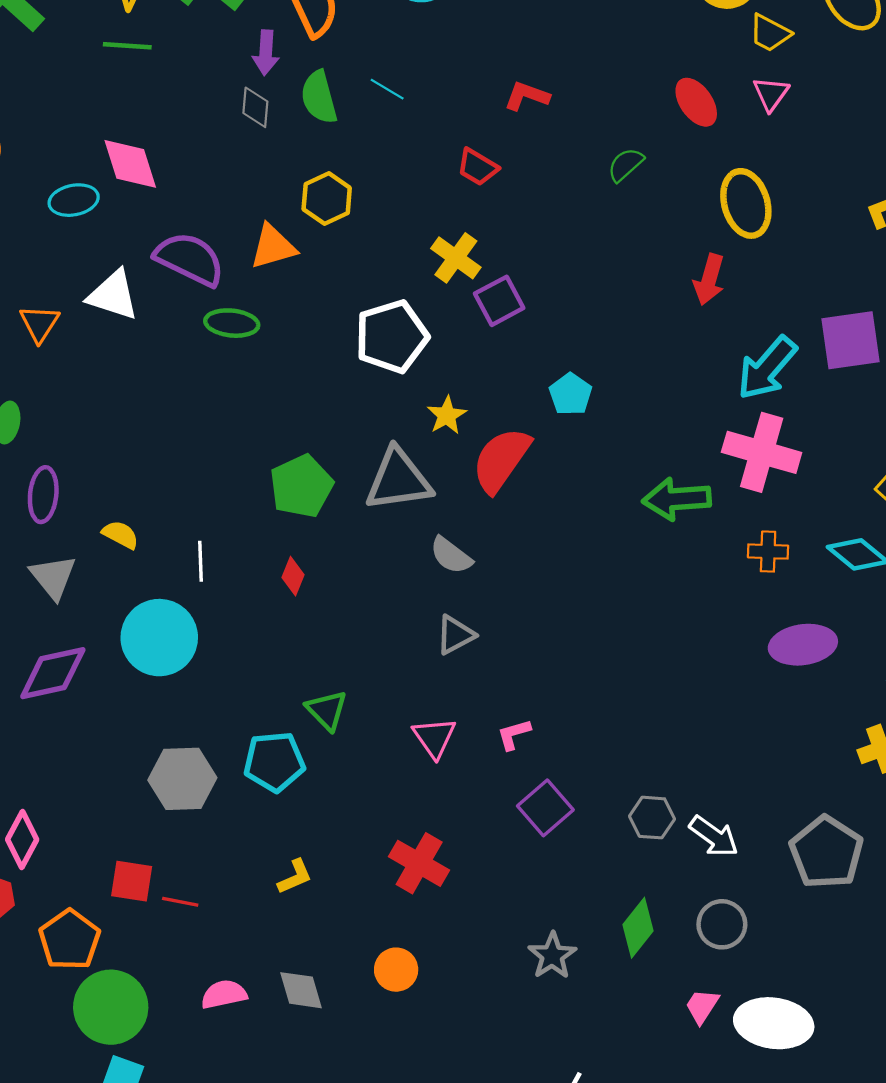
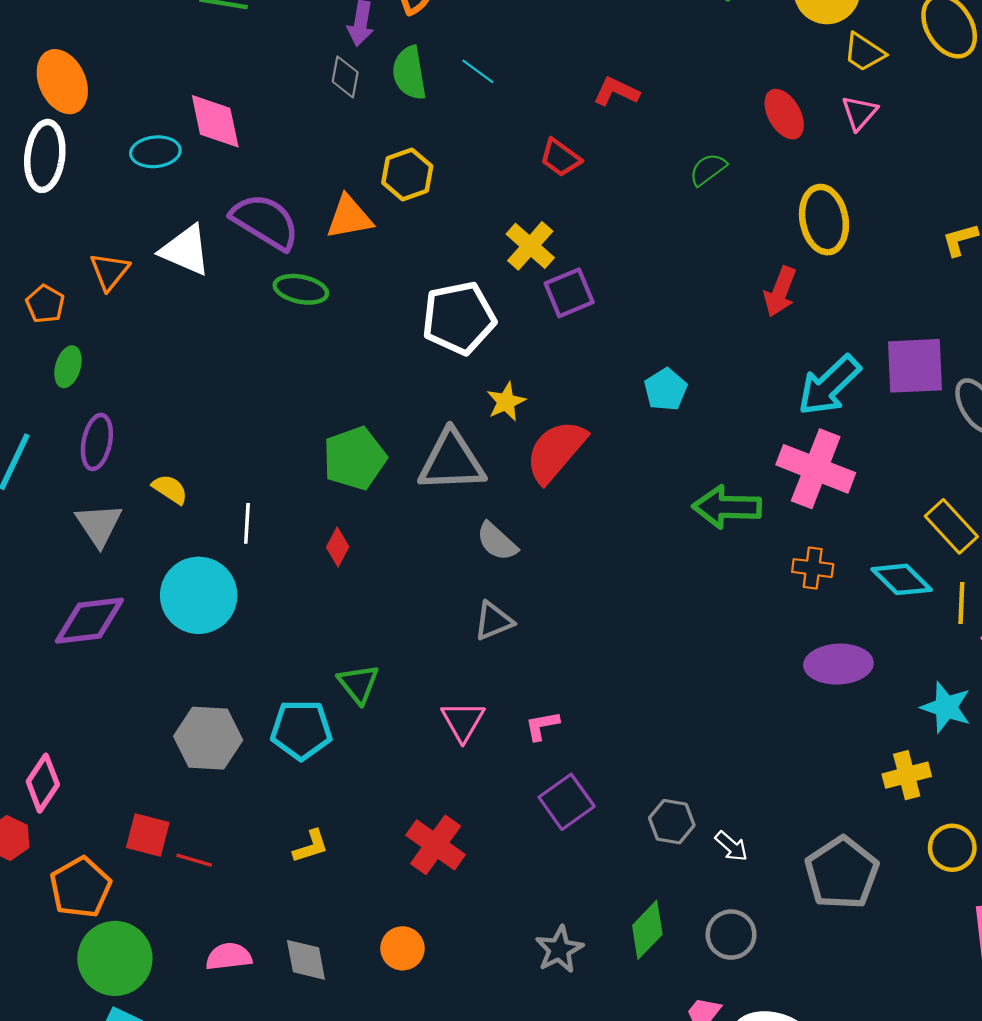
cyan pentagon: (571, 394) -> (666, 390), moved
white arrow: (714, 836) -> (731, 846), size x0.7

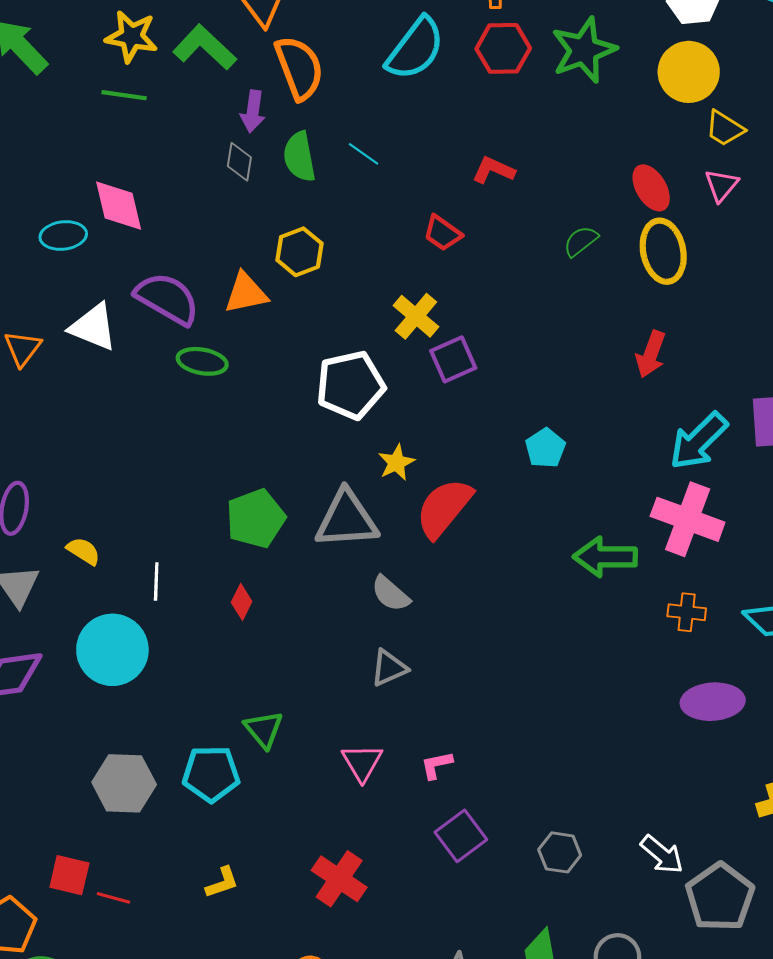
yellow ellipse: (824, 220) -> (663, 251), moved
white arrow: (731, 846) -> (662, 855), moved, size x1.4

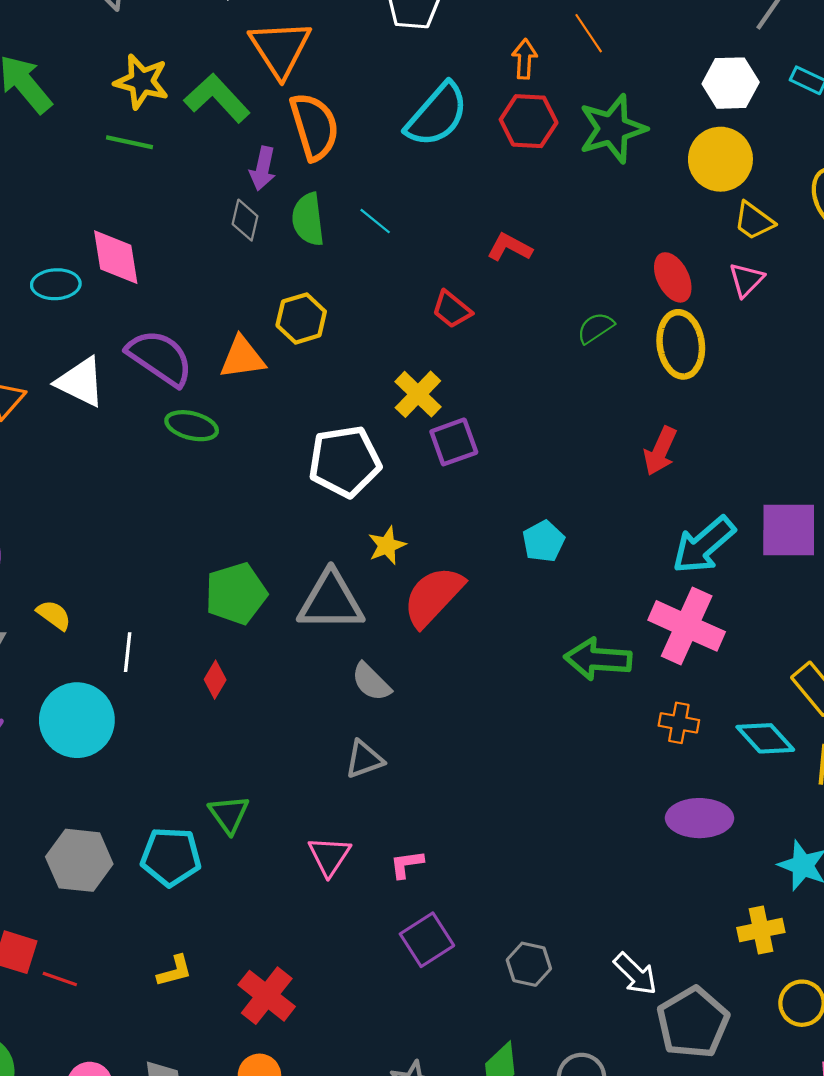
red cross: (339, 879) -> (267, 996), moved

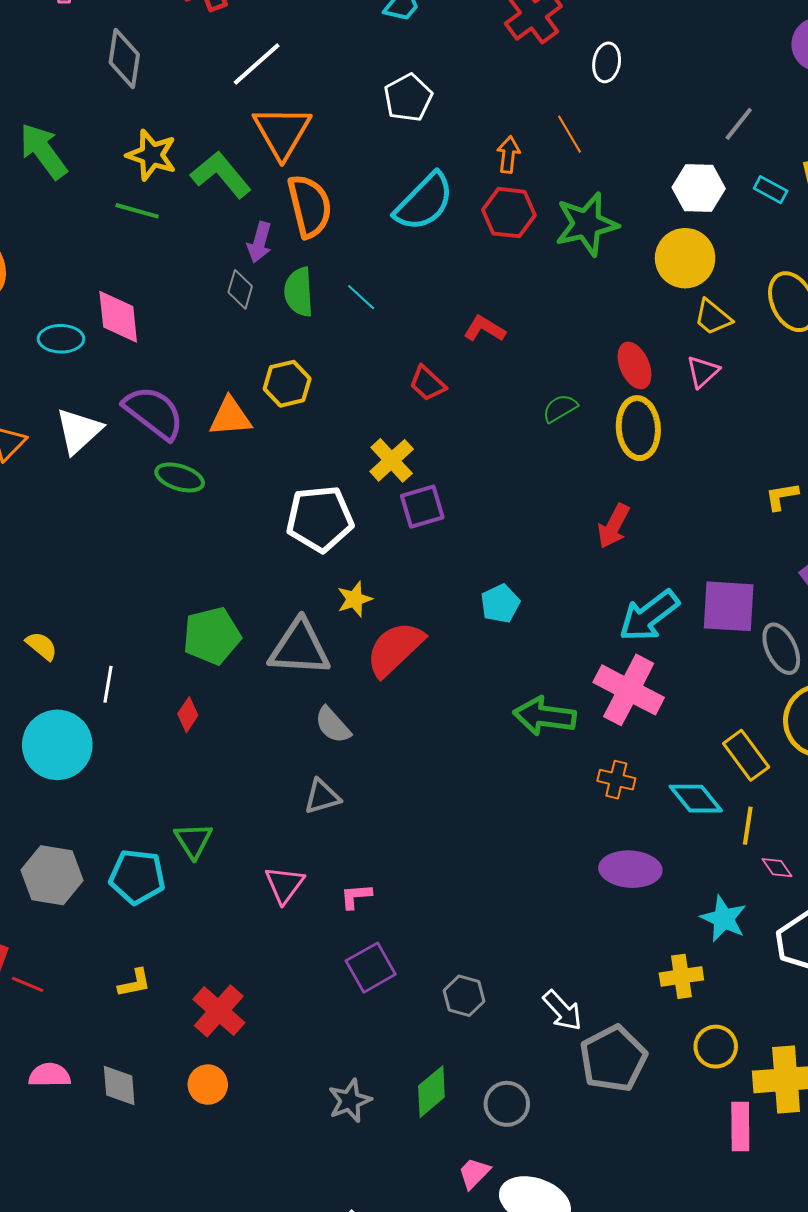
white triangle: (81, 382) -> (79, 431), turned 48

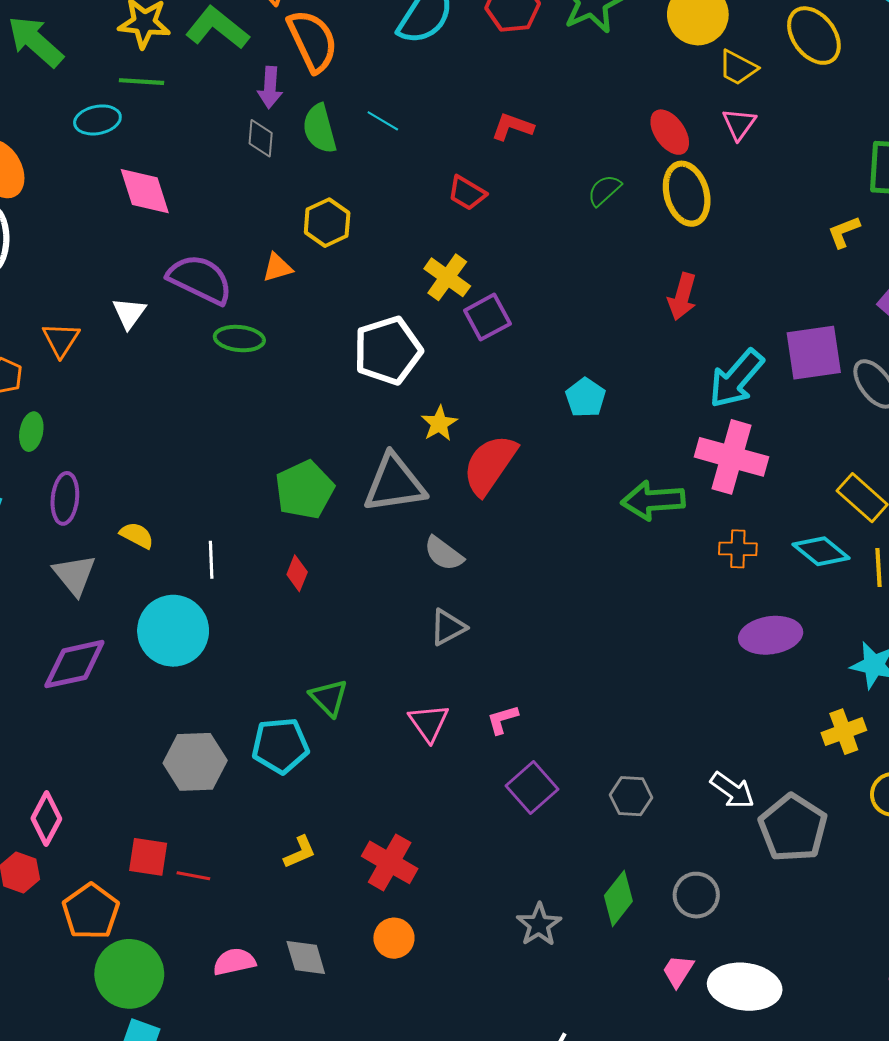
cyan ellipse: (61, 339) -> (97, 120), moved
orange triangle: (230, 417) -> (277, 268), size x0.7
white triangle: (79, 431) -> (129, 313), size x0.7

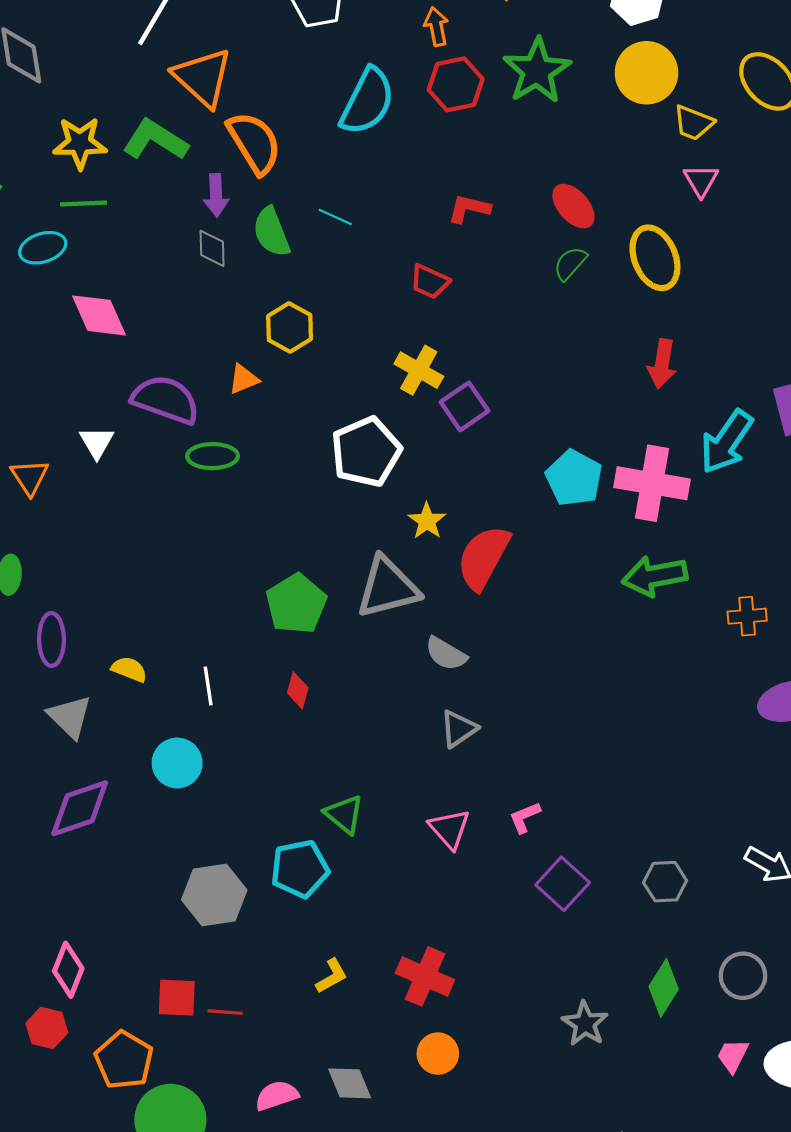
red ellipse: (670, 132) -> (573, 206), moved
cyan pentagon: (585, 398) -> (574, 478), size x1.4
pink cross: (732, 457) -> (652, 483), moved
cyan circle: (173, 631) -> (177, 763), size x0.7

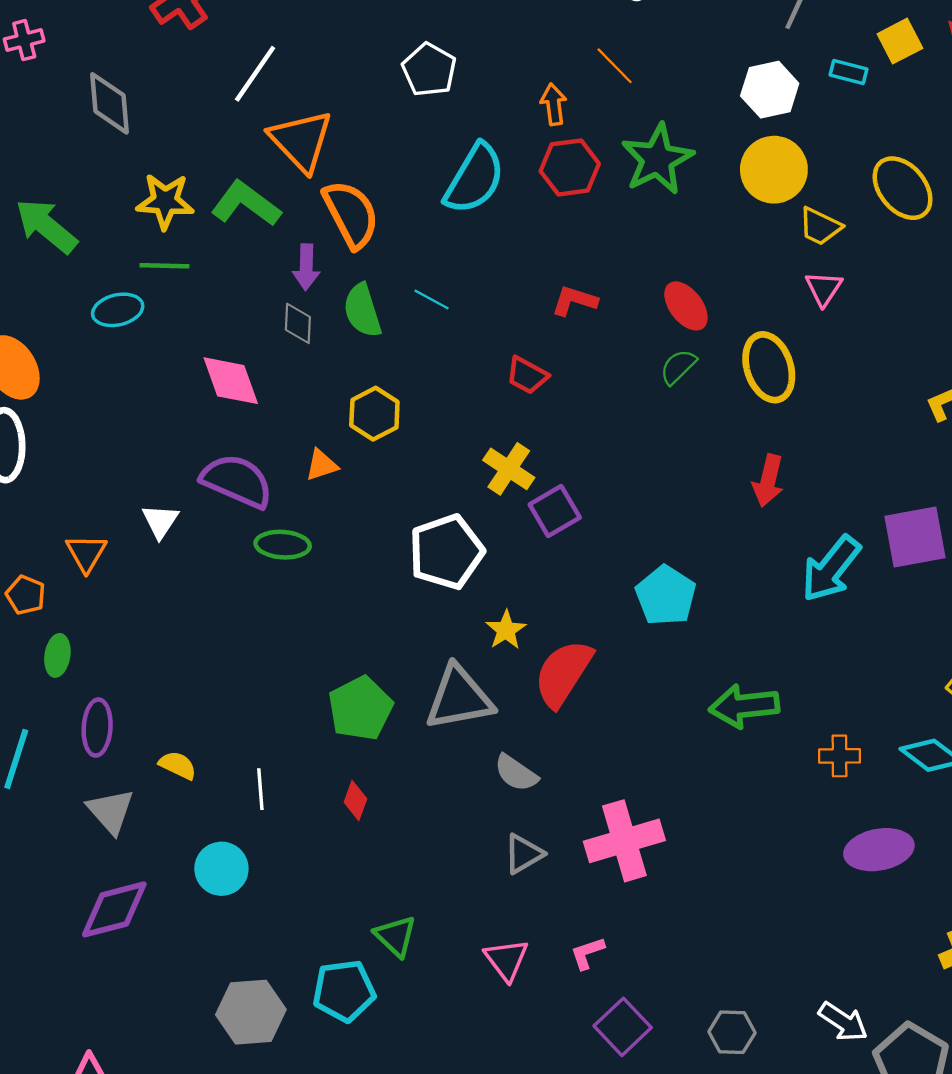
pink diamond: (99, 315) -> (231, 381), moved
pink cross: (652, 483) -> (624, 841), moved, turned -30

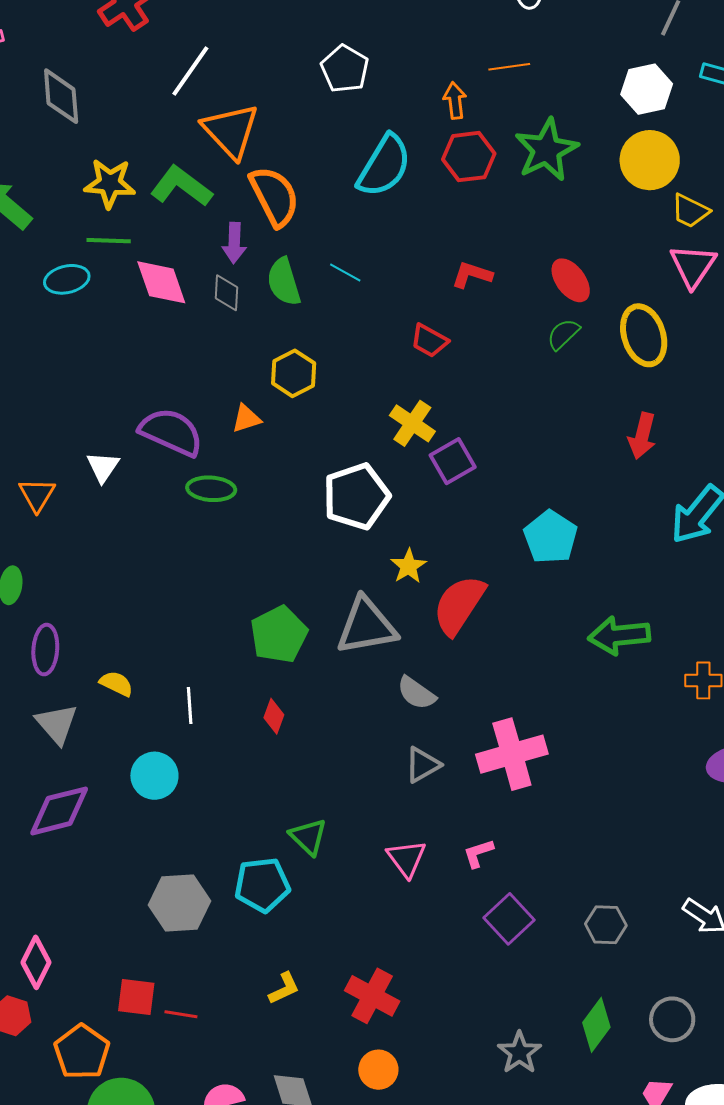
orange line: (615, 66) -> (509, 67), turned -54
pink triangle: (824, 288) -> (693, 266), size x1.4
pink diamond: (231, 381) -> (161, 282), moved

